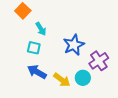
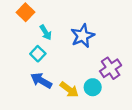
blue star: (74, 45) -> (83, 36), moved
cyan square: (34, 48) -> (38, 54), turned 32

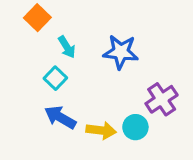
blue star: (83, 36) -> (121, 52), turned 30
yellow arrow: (69, 89) -> (101, 130), turned -30

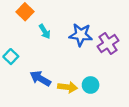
cyan square: (55, 78) -> (11, 57), moved
purple cross: (162, 99) -> (108, 43), moved

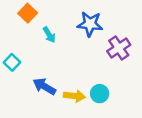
blue star: (81, 35) -> (90, 24), moved

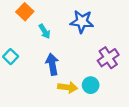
purple cross: (119, 48) -> (108, 58), moved
blue arrow: (44, 86) -> (52, 64), moved, turned 50

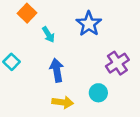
blue star: (82, 22) -> (89, 24), turned 30
yellow arrow: (68, 87) -> (63, 102), moved

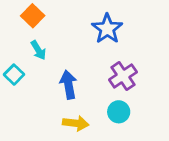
cyan arrow: (48, 34) -> (38, 50), moved
purple cross: (117, 63) -> (123, 76), moved

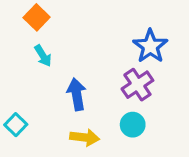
blue star: (107, 29) -> (150, 46), moved
cyan square: (14, 75) -> (16, 125), moved

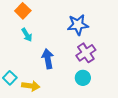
blue star: (150, 46) -> (78, 25), moved, turned 30
yellow arrow: (85, 137) -> (31, 86), moved

